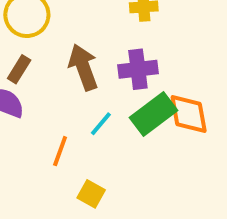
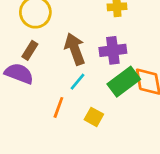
cyan line: (101, 124) -> (78, 82), moved
yellow square: (91, 194) -> (94, 117), moved

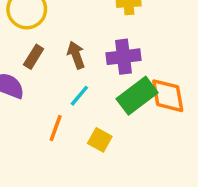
brown arrow: (75, 49) -> (76, 55), size x0.7
brown rectangle: (30, 50) -> (34, 57), moved

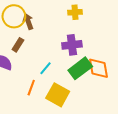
brown arrow: (76, 55) -> (28, 21), moved
yellow square: (100, 140) -> (58, 95), size x1.6

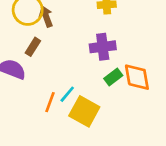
cyan line: (45, 68) -> (67, 94), moved
green rectangle: (80, 68) -> (113, 77), size x0.6

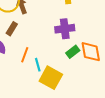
cyan line: (67, 94) -> (38, 65), turned -56
orange line: (50, 102) -> (25, 55), moved

